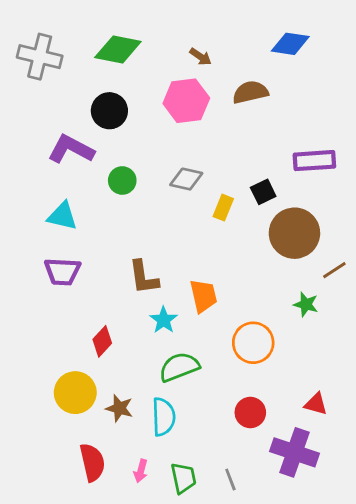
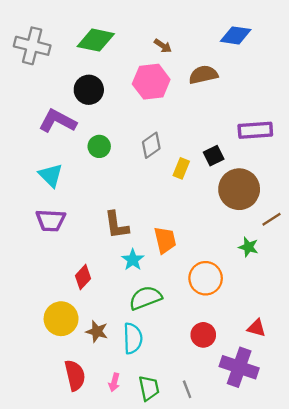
gray diamond: (186, 179) -> (151, 145), turned -48
cyan triangle: (62, 216) -> (51, 175), turned 32

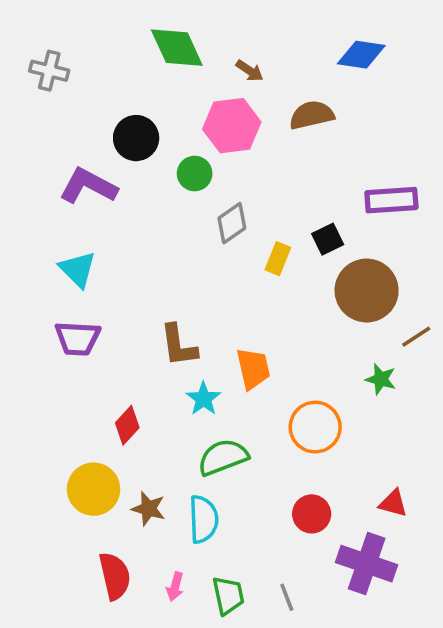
green diamond: (96, 40) -> (177, 48), moved, turned 54
gray cross: (32, 46) -> (49, 71), size x0.7
green circle: (99, 146) -> (195, 173), moved

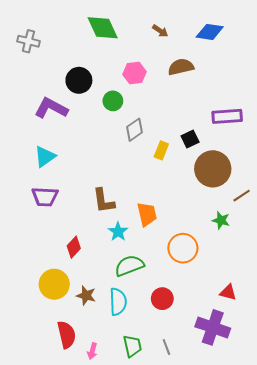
brown arrow: (250, 71) -> (160, 31), moved
pink hexagon: (232, 126) -> (134, 73), size x0.7
cyan triangle: (78, 269) -> (45, 157), turned 40
red circle: (312, 514) -> (162, 299), moved
pink arrow: (175, 587) -> (92, 351), moved

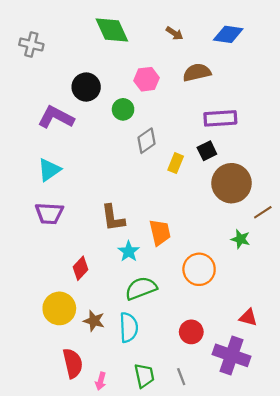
purple rectangle: (227, 116) -> (220, 118), moved
red circle: (162, 299) -> (191, 332), moved

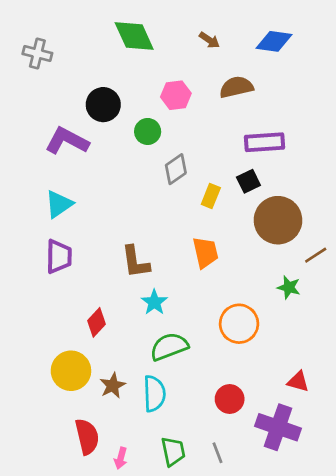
purple trapezoid: (49, 213) -> (59, 256), turned -92
orange trapezoid: (160, 232) -> (205, 252), moved
brown star: (94, 321) -> (113, 386), turned 30

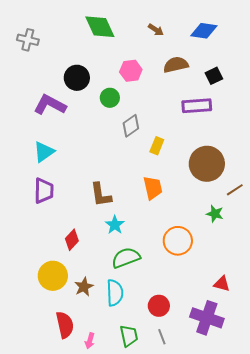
black square: (248, 181) -> (214, 76), moved
red circle: (230, 399) -> (159, 306), moved

